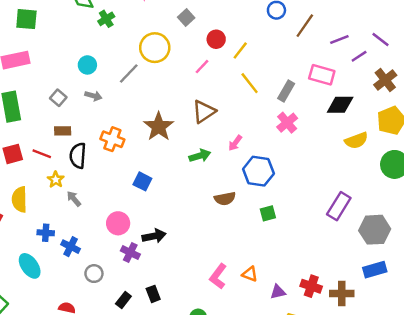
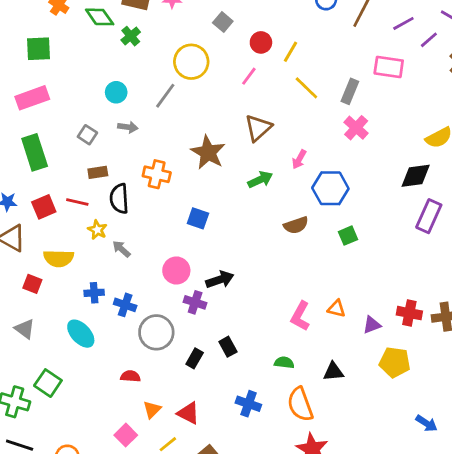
black diamond: (340, 105) -> (416, 176), moved
yellow semicircle: (19, 199) -> (59, 258), turned -80
gray circle: (94, 274) -> (156, 332), size x1.6

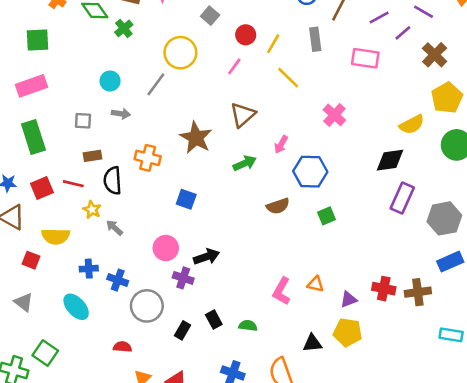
gray rectangle: (350, 91) -> (315, 39), moved, turned -30
gray square: (87, 135) -> (83, 121), turned -30
yellow pentagon: (395, 362) -> (348, 332), moved
green semicircle: (284, 363) -> (248, 326), moved

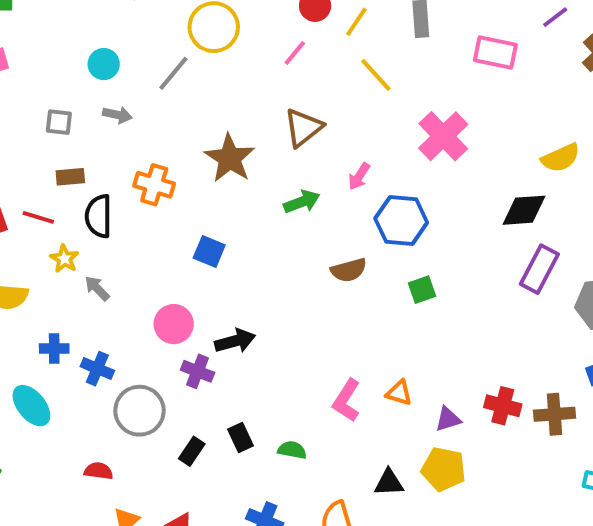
pink cross: (334, 115) -> (443, 136), size x1.4

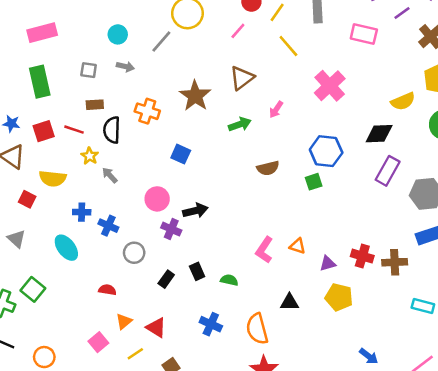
blue hexagon: (401, 220) -> (326, 151), moved
gray circle: (139, 411) -> (134, 253), size x0.7
yellow pentagon: (444, 469) -> (339, 297), moved

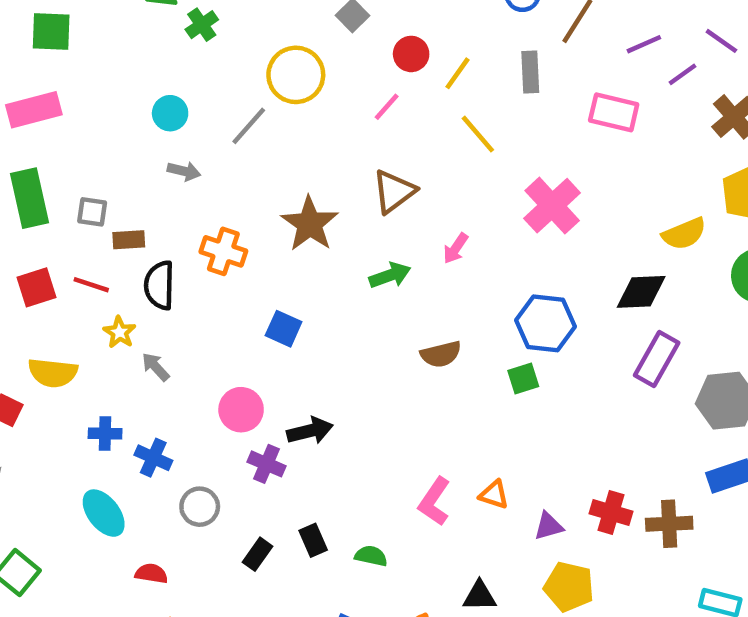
gray square: (89, 70) -> (92, 212), moved
cyan ellipse: (66, 248) -> (104, 513), moved

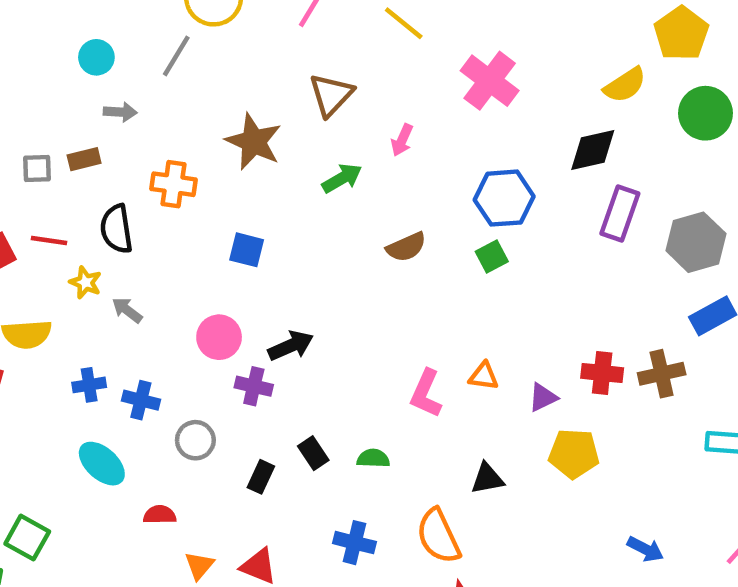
brown rectangle: (129, 240) -> (84, 159), moved

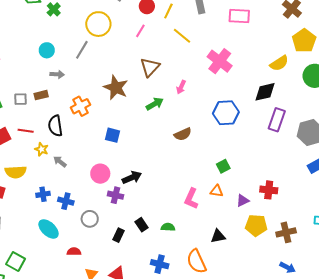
orange cross: (174, 184) -> (80, 106), turned -36
green square: (492, 256) -> (223, 166), moved
brown cross: (662, 374) -> (286, 232), moved

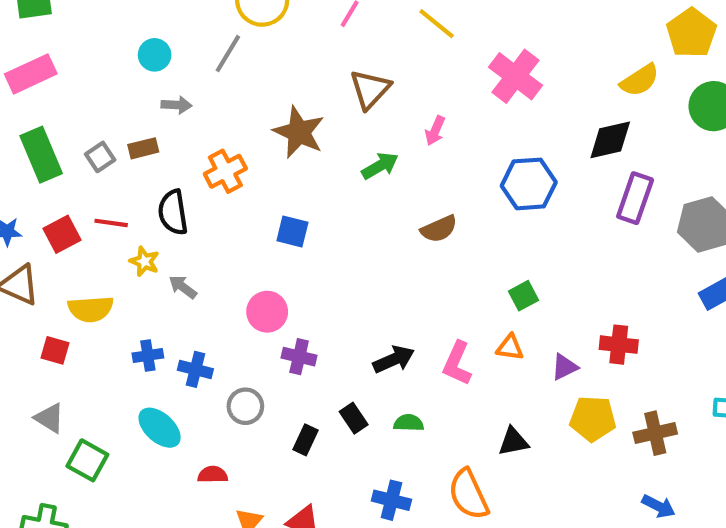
gray square: (20, 99) -> (100, 157), turned -32
black arrow: (132, 177) -> (394, 359), moved
green square: (16, 261) -> (87, 460), moved

